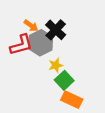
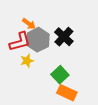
black cross: (56, 30) -> (64, 37), moved
yellow star: (56, 65) -> (27, 61), moved

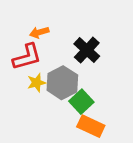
orange arrow: (29, 24) -> (39, 32), turned 128
gray hexagon: (38, 40) -> (62, 83), moved

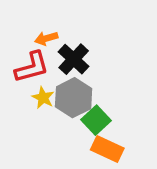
black cross: (87, 50) -> (74, 59), moved
yellow star: (37, 83) -> (43, 98), turned -30

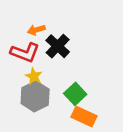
red L-shape: (32, 67) -> (25, 52), turned 36
gray hexagon: (74, 98) -> (35, 96), moved

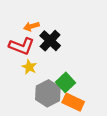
gray hexagon: (35, 96) -> (48, 93), moved

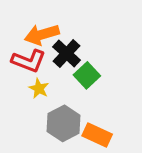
orange arrow: (31, 26) -> (42, 35), size x1.6
green square: (65, 82) -> (87, 75), moved

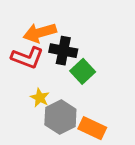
black cross: (67, 53) -> (63, 51), turned -32
yellow star: (39, 88) -> (40, 98), moved

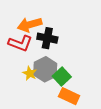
green square: (83, 71) -> (62, 76), moved
gray hexagon: (60, 117) -> (45, 69), moved

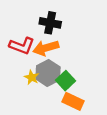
orange arrow: (30, 25) -> (46, 48), moved
black cross: (47, 38) -> (50, 23), moved

